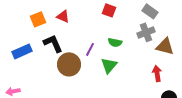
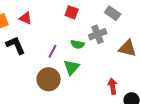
gray cross: (146, 32) -> (98, 34), moved
brown circle: (69, 64) -> (49, 79), moved
red arrow: (157, 73) -> (113, 86), moved

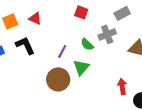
gray rectangle: (113, 13) -> (122, 13), turned -63
green semicircle: (78, 44) -> (87, 44), turned 32

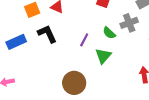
brown circle: (58, 79) -> (74, 83), moved

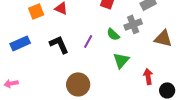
black L-shape: (47, 34) -> (59, 44), moved
green triangle: (103, 56) -> (121, 60), moved

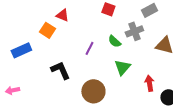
orange square: (36, 11) -> (47, 30), moved, turned -35
black L-shape: (59, 44) -> (60, 70), moved
brown circle: (78, 84) -> (93, 91), moved

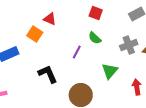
gray cross: (134, 31) -> (129, 45), moved
green semicircle: (114, 41) -> (95, 38), moved

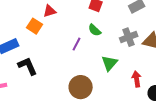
red triangle: (50, 19) -> (50, 11), turned -40
black L-shape: (48, 74) -> (28, 66), moved

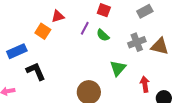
purple line: (77, 44) -> (85, 28), moved

